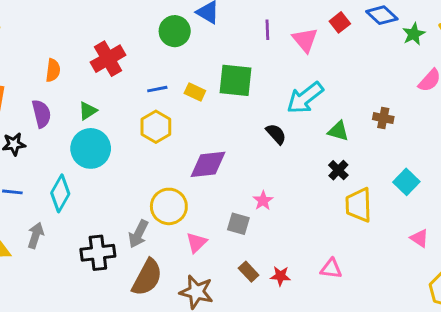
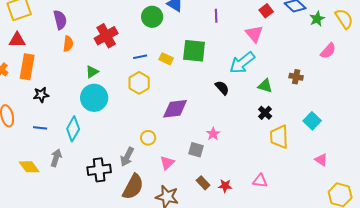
pink triangle: (305, 40) -> (254, 34), moved
purple semicircle: (41, 114) -> (60, 20), moved
yellow circle: (169, 206) -> (148, 138), size x0.6

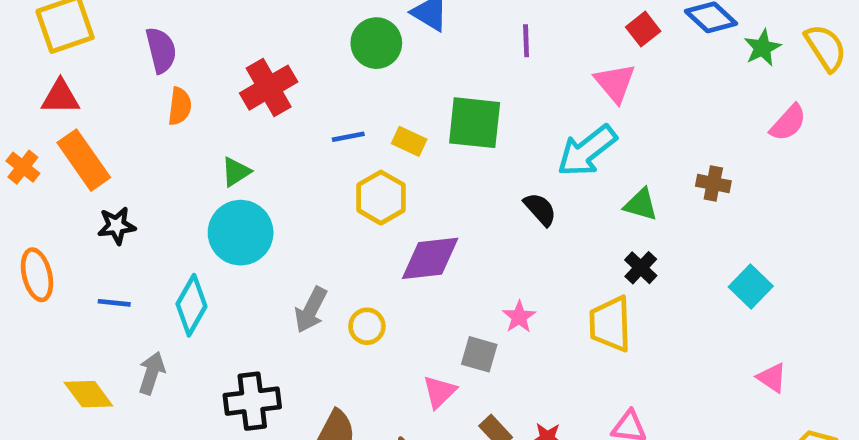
orange rectangle: (27, 67) -> (84, 160), turned -45
yellow hexagon: (139, 83) -> (381, 198), moved
yellow trapezoid: (279, 137) -> (610, 324), moved
gray arrow: (127, 157) -> (311, 310), moved
pink triangle: (167, 163) -> (439, 392), moved

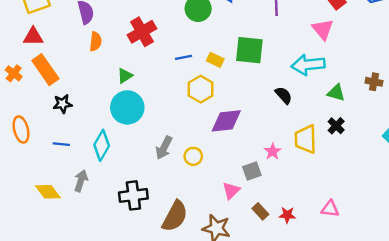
cyan arrow: (587, 151) -> (308, 65), turned 32
yellow trapezoid: (610, 324) -> (306, 139), moved
gray square: (479, 354) -> (252, 171), turned -36

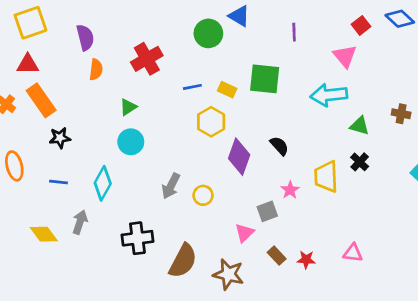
black semicircle: (284, 95) -> (279, 146), moved
cyan circle: (127, 107) -> (131, 142), size x0.7
purple diamond: (226, 121) -> (239, 157), turned -64

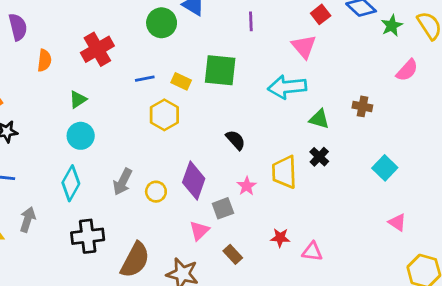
purple semicircle: (85, 37) -> (18, 27), moved
purple diamond: (239, 157) -> (194, 180), moved
cyan diamond: (103, 183) -> (71, 183), moved
red star: (306, 260) -> (280, 238), moved

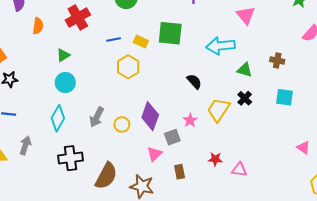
pink triangle: (304, 47) -> (246, 15), moved
black semicircle: (235, 140) -> (194, 81), moved
cyan square: (385, 168) -> (285, 97), moved, turned -36
yellow trapezoid: (284, 172) -> (218, 110), turned 35
brown rectangle: (233, 254) -> (180, 172), turned 32

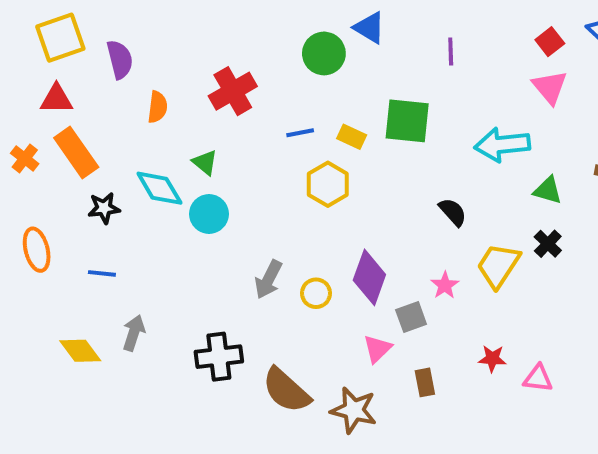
green triangle: (63, 55) -> (205, 162), turned -48
cyan diamond: (58, 118) -> (159, 188), moved, turned -60
brown semicircle: (106, 176) -> (286, 390), turned 104

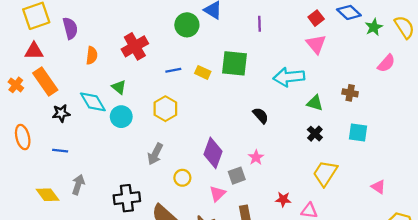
yellow hexagon: (328, 184) -> (165, 109), moved
yellow trapezoid: (498, 265) -> (325, 173), moved
yellow circle: (316, 293) -> (182, 178), moved

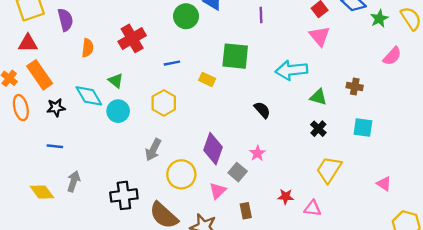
yellow rectangle: (203, 72) -> (207, 79), moved
orange ellipse: (23, 137) -> (21, 108), moved
gray square: (237, 176) -> (238, 172), turned -30
yellow circle: (182, 178) -> (181, 174), size x1.6

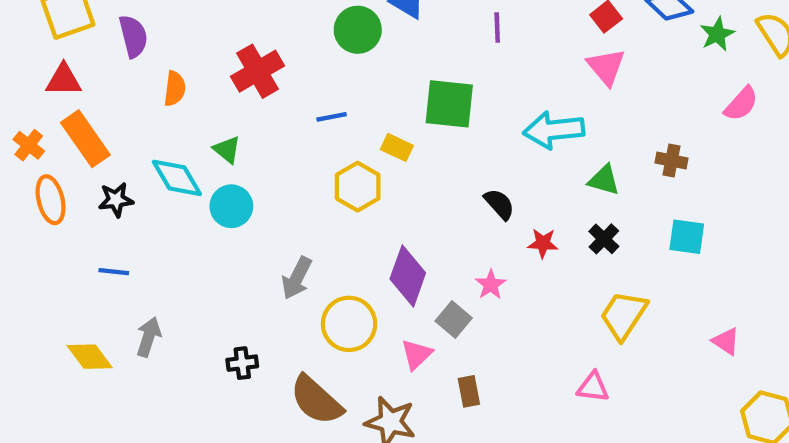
yellow hexagon: (164, 103) -> (358, 187), moved
black cross: (124, 195) -> (242, 363), size x0.6
red star: (286, 197) -> (543, 243), moved

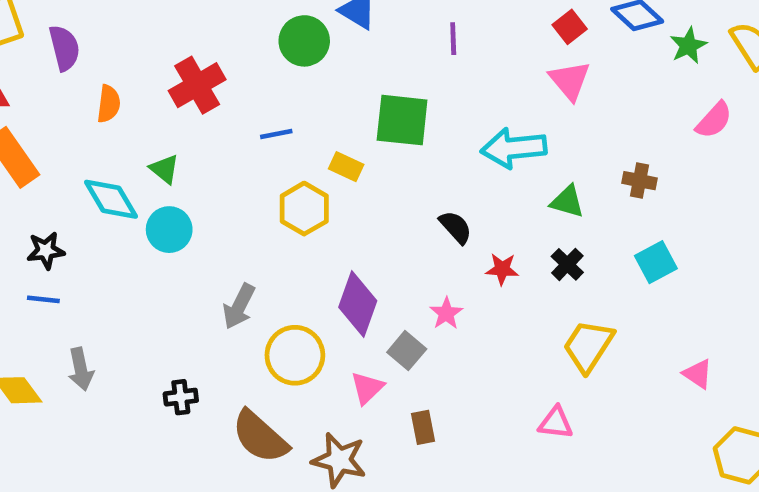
black star: (116, 200) -> (46, 250), moved
cyan square: (687, 237) -> (656, 262), turned -36
gray arrow: (149, 337) -> (81, 369), turned 150

